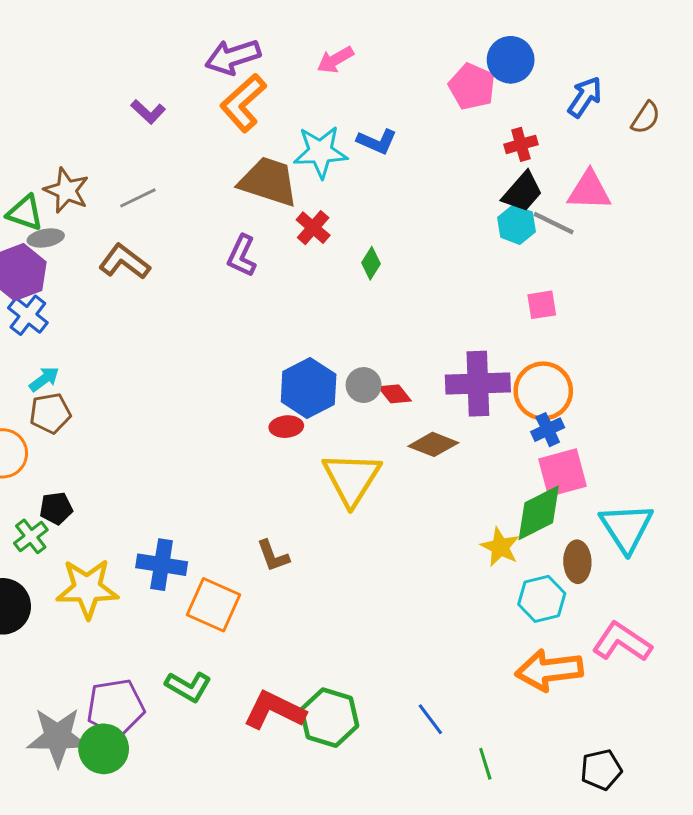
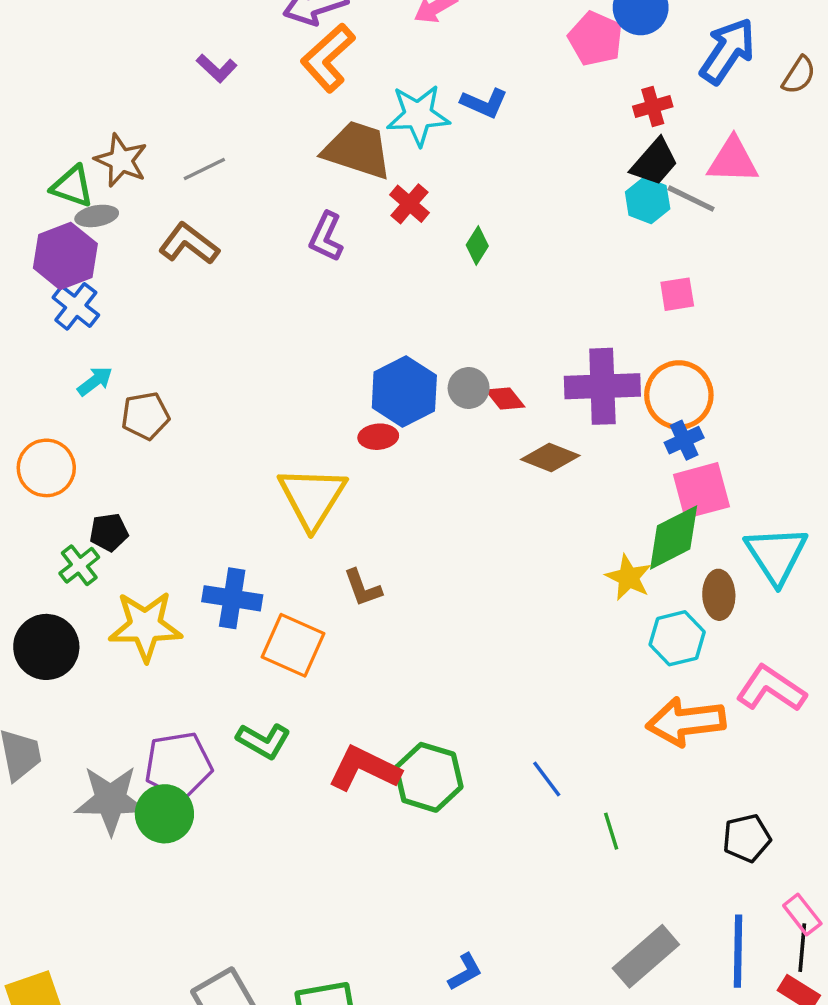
blue arrow: (585, 97) -> (728, 51), size x1.4
brown pentagon: (50, 413) -> (145, 416), moved
yellow triangle: (352, 479) -> (312, 497), moved

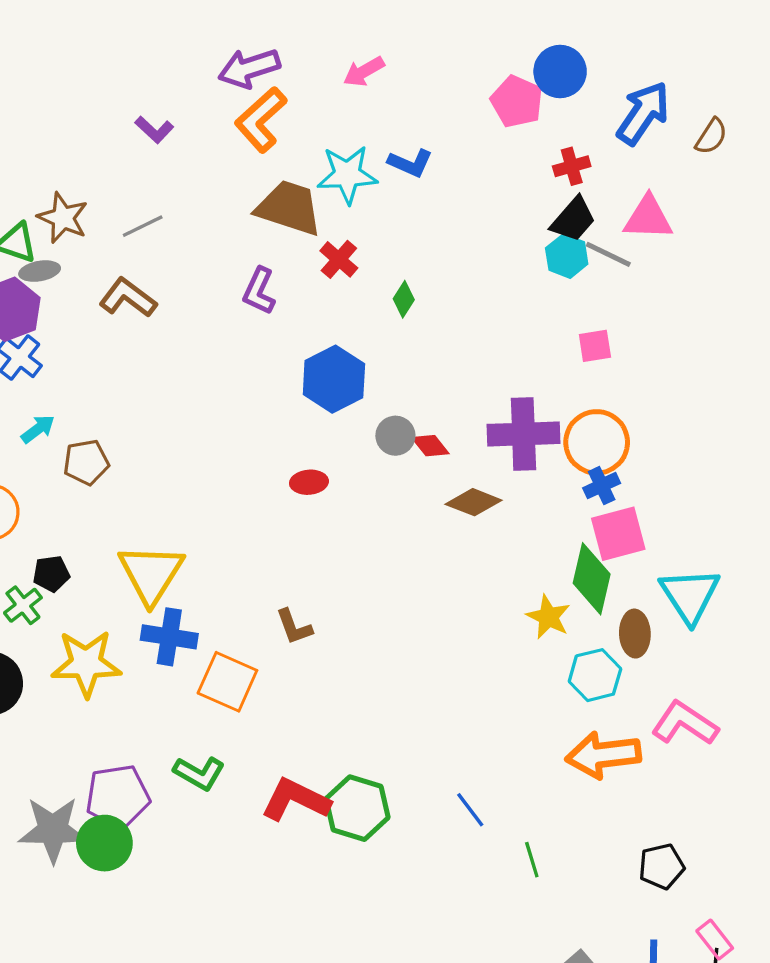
blue hexagon: (404, 391) -> (334, 379), moved
yellow triangle: (312, 497) -> (151, 574), moved
green diamond: (674, 537) -> (592, 579), turned -50

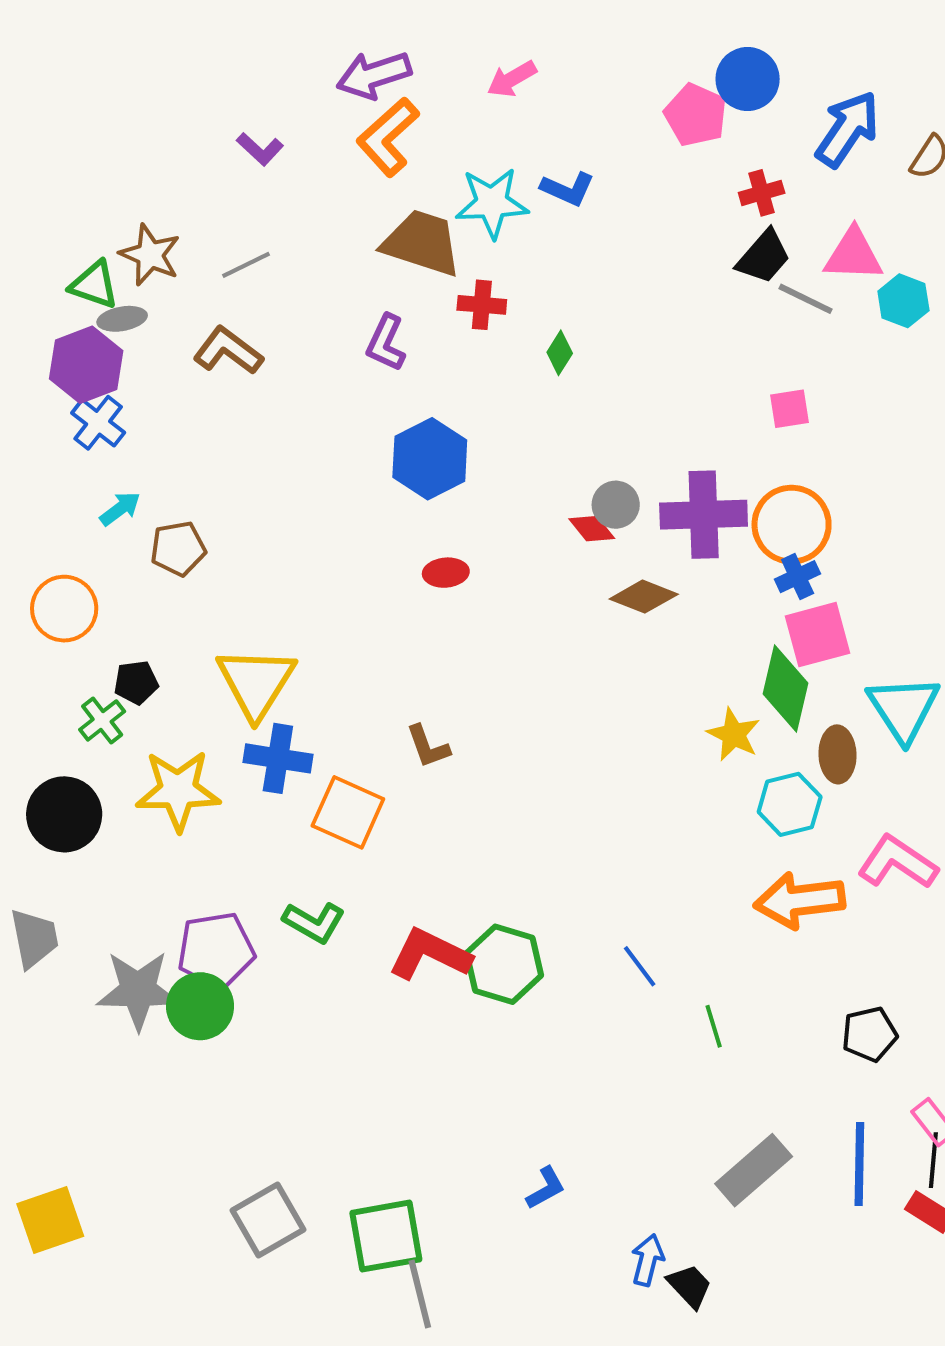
cyan hexagon: (567, 256) -> (903, 301), moved
red cross: (339, 259) -> (482, 305), turned -36
blue hexagon: (334, 379) -> (430, 459), moved
gray circle: (395, 436) -> (616, 505), moved

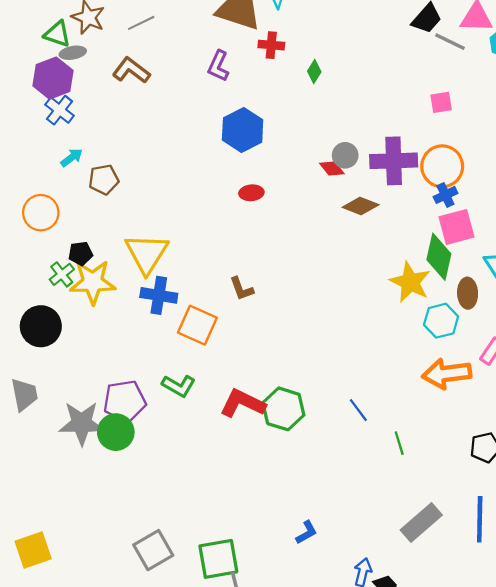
yellow star: (734, 734) -> (410, 282), size x1.4
yellow star: (178, 790) -> (93, 282), moved

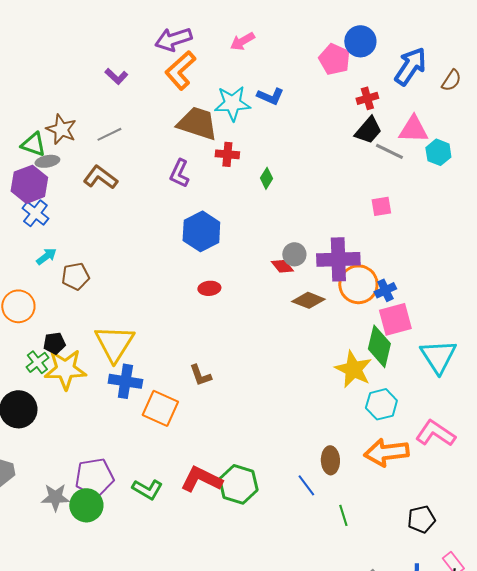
orange circle: (442, 166) -> (358, 284), moved
brown ellipse: (468, 293) -> (330, 460), moved
green L-shape: (179, 386) -> (147, 489), moved
gray star: (82, 423) -> (55, 497), size x0.7

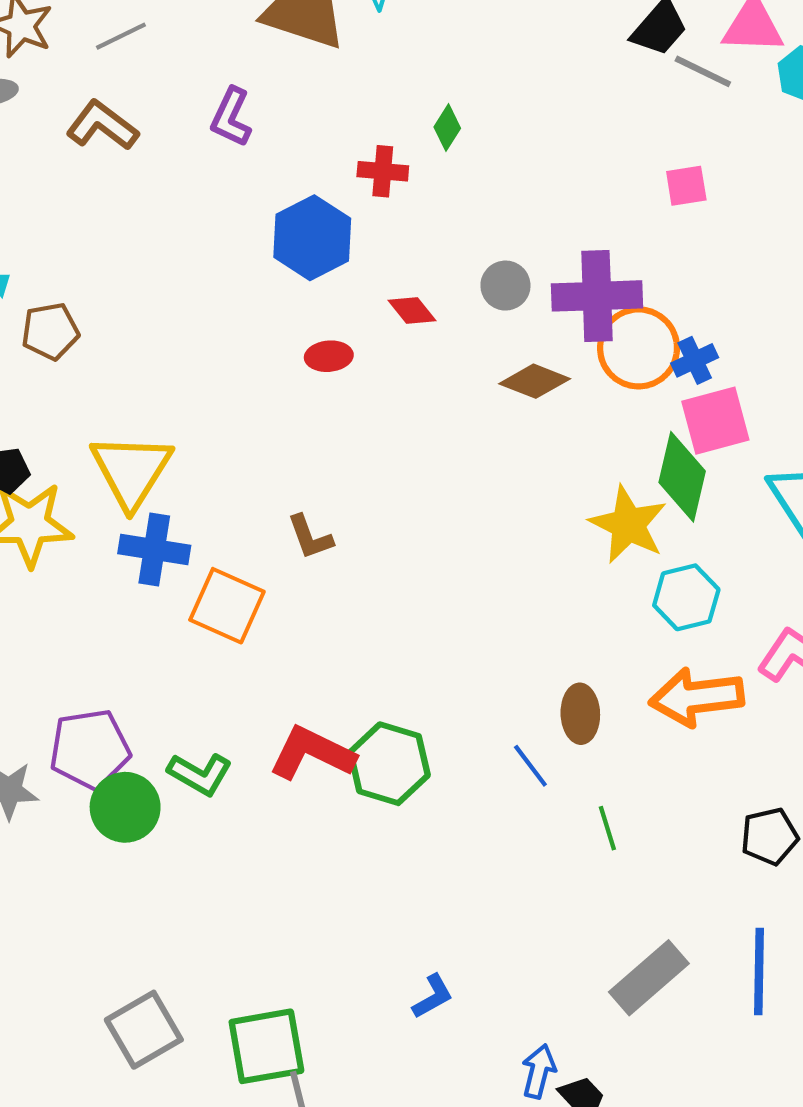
red cross: (227, 154) -> (383, 171), moved
purple L-shape: (179, 173) -> (231, 117), moved
red diamond: (282, 266) -> (412, 310), moved
green circle: (86, 505) -> (125, 807), moved

